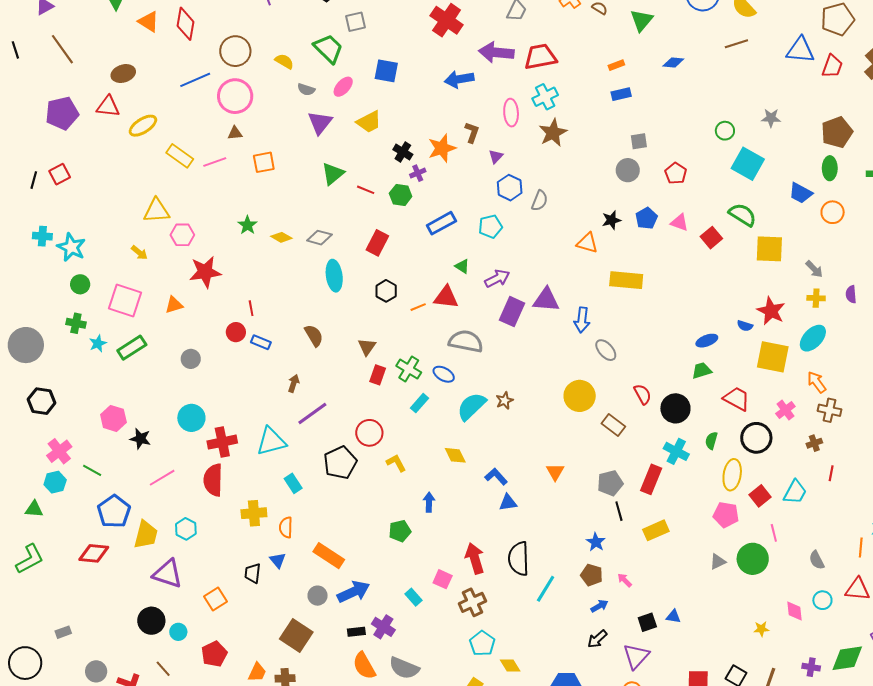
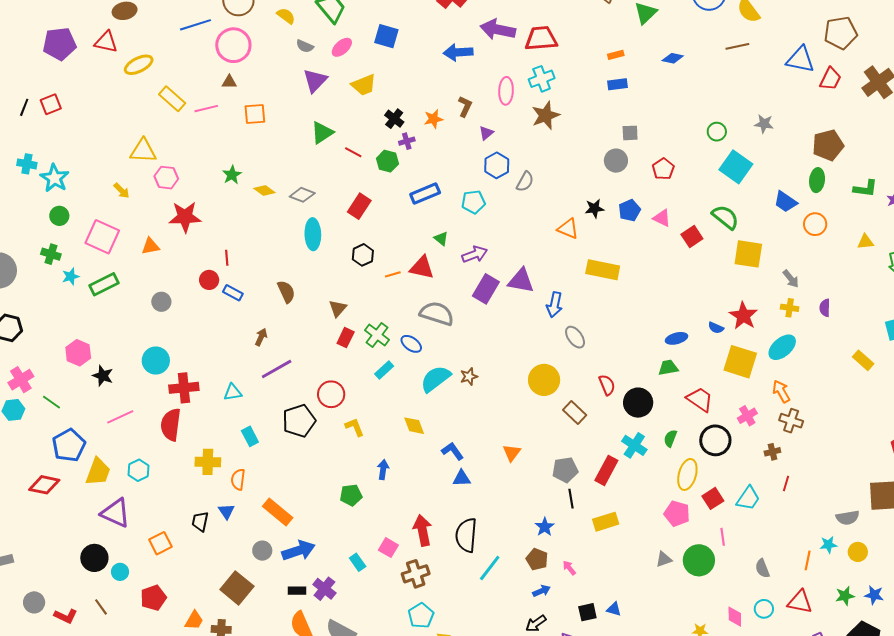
orange star: (442, 148) -> (433, 119), size x0.7
cyan triangle: (271, 441) -> (233, 392), size x0.6

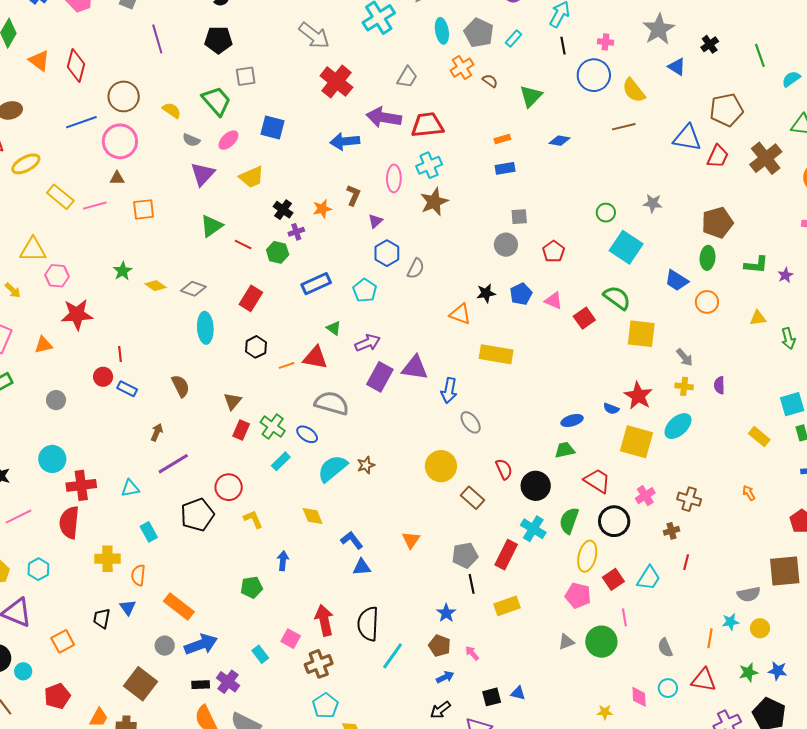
cyan pentagon: (473, 202) -> (365, 290), turned -30
orange arrow: (781, 391) -> (749, 493), moved, size x0.7
green semicircle: (670, 438) -> (569, 521), size x1.5

